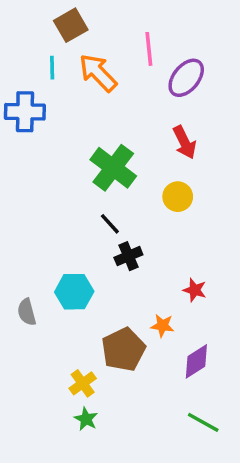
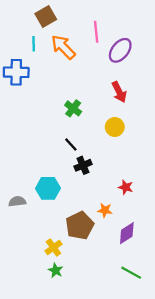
green cross: (113, 168) -> (73, 108), size x0.6
gray semicircle: (27, 312) -> (17, 201), turned 98

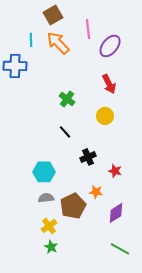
brown square: (46, 16) -> (53, 15), moved
black cross: (83, 165) -> (88, 157), moved
gray semicircle: (17, 201) -> (46, 198), moved

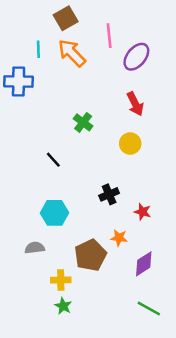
black line: (65, 132) -> (53, 160), moved
gray semicircle: (46, 198) -> (35, 248), moved
yellow cross: (49, 226) -> (61, 280), turned 35

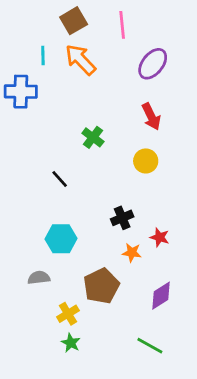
pink line: (109, 36) -> (122, 25), moved
orange star: (119, 238) -> (132, 253), moved
yellow cross: (61, 280) -> (68, 314), turned -30
green line: (149, 308) -> (150, 346), moved

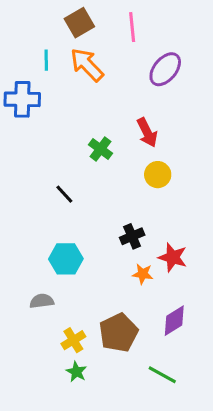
red arrow: (151, 117) -> (147, 132), moved
red star: (160, 237) -> (173, 257), size x1.4
brown pentagon: (101, 286) -> (119, 333), moved

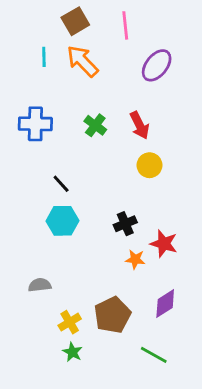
blue cross: (22, 99) -> (35, 124), moved
green cross: (100, 149) -> (95, 125), moved
cyan hexagon: (66, 259) -> (62, 221), moved

